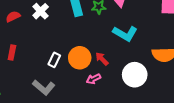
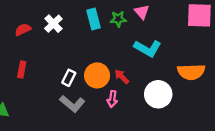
pink arrow: (93, 79) -> (112, 99), turned -56
gray L-shape: (44, 87) -> (72, 104), moved

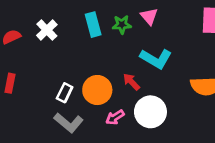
red arrow: (122, 77) -> (131, 82), moved
white circle: (158, 94) -> (150, 112), moved
pink arrow: (112, 99) -> (115, 117), turned 49

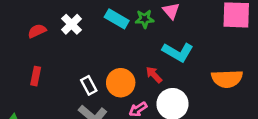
cyan rectangle: (93, 25) -> (117, 19), turned -45
white rectangle: (65, 93) -> (89, 85), turned -54

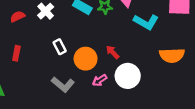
cyan L-shape: (178, 52) -> (146, 22), moved
white rectangle: (89, 85) -> (60, 47), moved

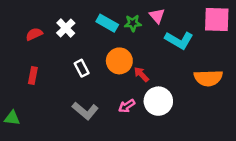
orange circle: (86, 59) -> (119, 61), moved

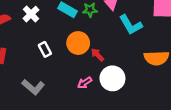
cyan L-shape: (179, 40) -> (131, 25), turned 30
gray L-shape: (85, 111) -> (33, 87), moved

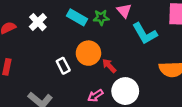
white rectangle: (45, 49) -> (63, 66), moved

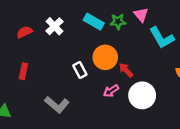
pink arrow: (95, 96) -> (111, 91), moved

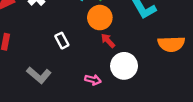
orange circle: (105, 57) -> (100, 18), moved
pink arrow: (111, 91) -> (93, 80), moved, turned -133

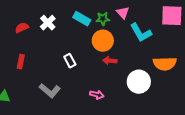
red arrow: (108, 41) -> (110, 61), turned -40
white circle: (124, 66) -> (139, 82), moved

